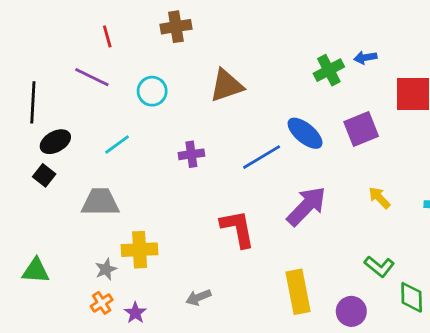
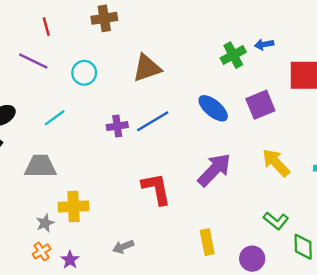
blue line: (262, 157) -> (153, 121), moved
yellow arrow: (379, 198) -> (276, 163), size x1.5
yellow rectangle: (298, 292) -> (207, 242), size x0.7

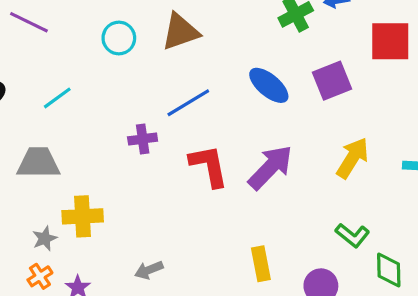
cyan circle: (84, 73) -> (119, 38), moved
purple cross: (117, 126) -> (143, 139), moved
yellow arrow: (276, 163) -> (352, 158), turned 76
red L-shape: (156, 189) -> (209, 166), moved

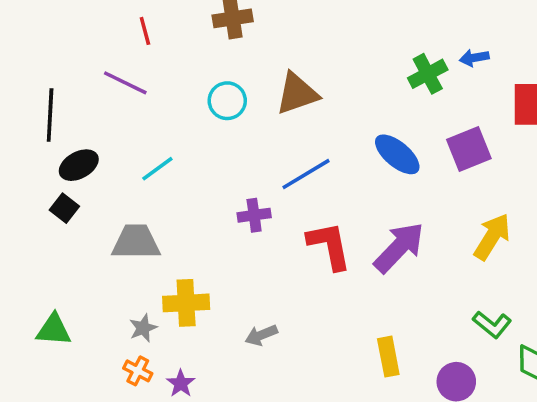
gray arrow: (149, 270) -> (261, 335), moved
orange cross: (40, 276) -> (138, 371), turned -30

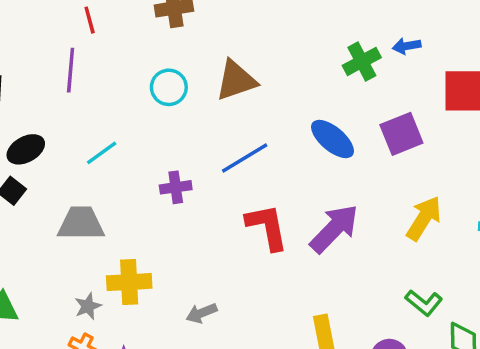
purple line: (125, 83) -> (71, 70), turned 69
purple cross: (254, 215) -> (176, 187), moved

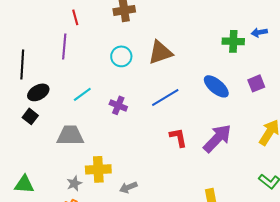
green cross: (362, 61) -> (233, 41), turned 30
purple square: (401, 134) -> (256, 83), size x0.7
purple cross: (176, 187) -> (118, 105), moved, turned 30
red L-shape: (267, 227) -> (178, 137), size x0.7
gray arrow: (202, 313) -> (128, 187), moved

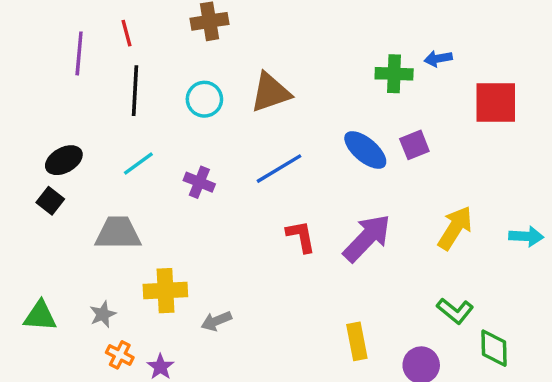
purple line: (64, 46) -> (79, 53), moved
black line: (22, 64) -> (135, 91), moved
purple square: (256, 83) -> (414, 145), moved
gray star: (74, 183) -> (103, 314), moved

